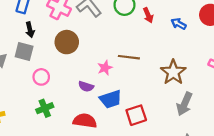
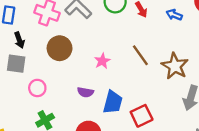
brown line: (129, 57) -> (140, 55), moved, turned 55
pink star: (105, 68) -> (102, 61), moved
blue trapezoid: (111, 99) -> (113, 102), turned -50

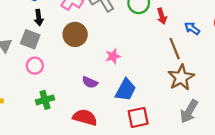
brown line: (140, 55) -> (175, 49), moved
pink circle: (37, 88) -> (35, 66), moved
blue trapezoid: (113, 102) -> (126, 90), moved

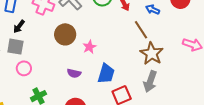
black arrow: (39, 18) -> (19, 26), turned 56
brown circle: (75, 34) -> (65, 34), moved
gray arrow: (189, 111) -> (150, 82), moved

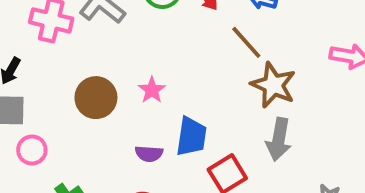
brown circle: (65, 34) -> (96, 98), moved
purple semicircle: (74, 73) -> (149, 154), moved

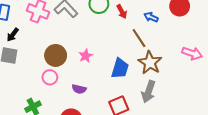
blue trapezoid: (191, 137) -> (120, 68), moved
pink circle: (32, 150) -> (50, 77), moved

